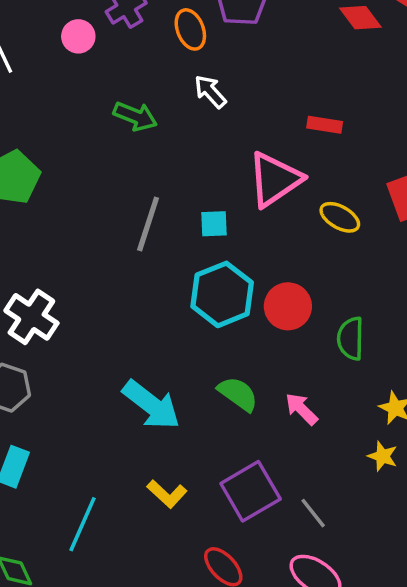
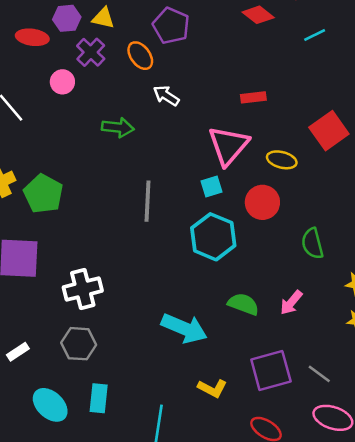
cyan square: (214, 224) -> (211, 187), moved
red circle: (288, 306) -> (262, 202), moved
white cross: (31, 317) -> (83, 289), turned -33
pink arrow: (301, 409) -> (291, 303), turned -80
purple square: (251, 491) -> (271, 370), turned 30

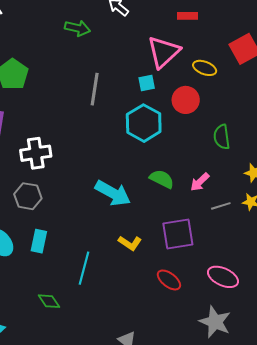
gray line: (319, 374) -> (221, 206), moved, turned -60

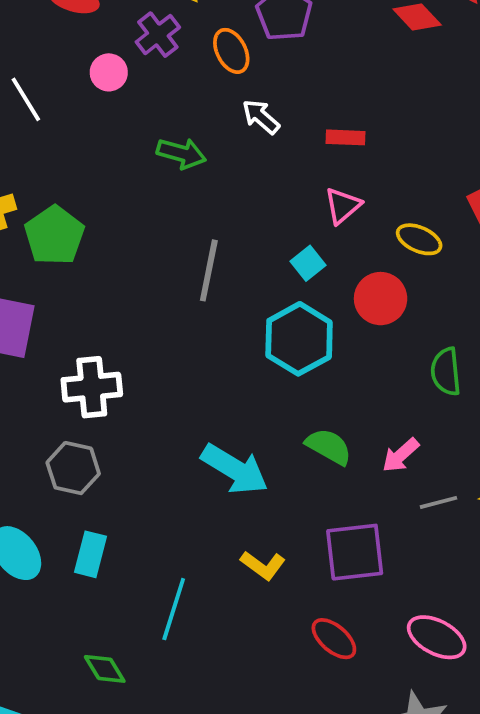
red rectangle: (188, 16) -> (345, 137), moved
pink triangle: (164, 52) -> (343, 206), size x0.6
cyan square: (147, 83) -> (308, 263), turned -30

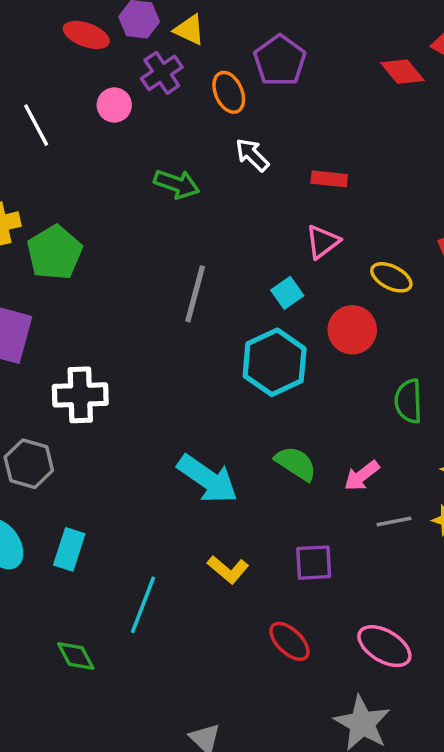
gray hexagon: (73, 468) -> (29, 464), moved
purple square: (355, 552) -> (314, 563), size x0.7

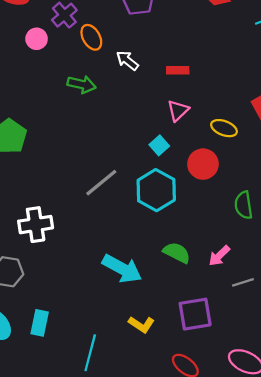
orange ellipse: (229, 92) -> (91, 37), moved
gray line: (195, 294) -> (101, 183), moved, turned 42
purple square: (314, 563) -> (195, 314), size x1.4

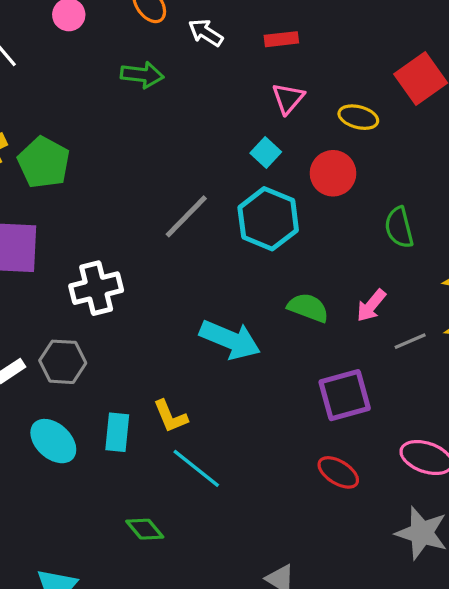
yellow L-shape: (141, 324) -> (170, 416), moved, turned 40
cyan line: (90, 353) -> (196, 468), turned -60

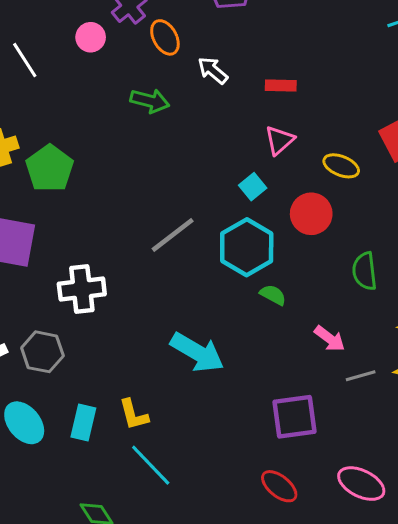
pink arrow: (371, 306) -> (330, 339), turned -100
green semicircle: (308, 308) -> (273, 295), moved, size x0.7

